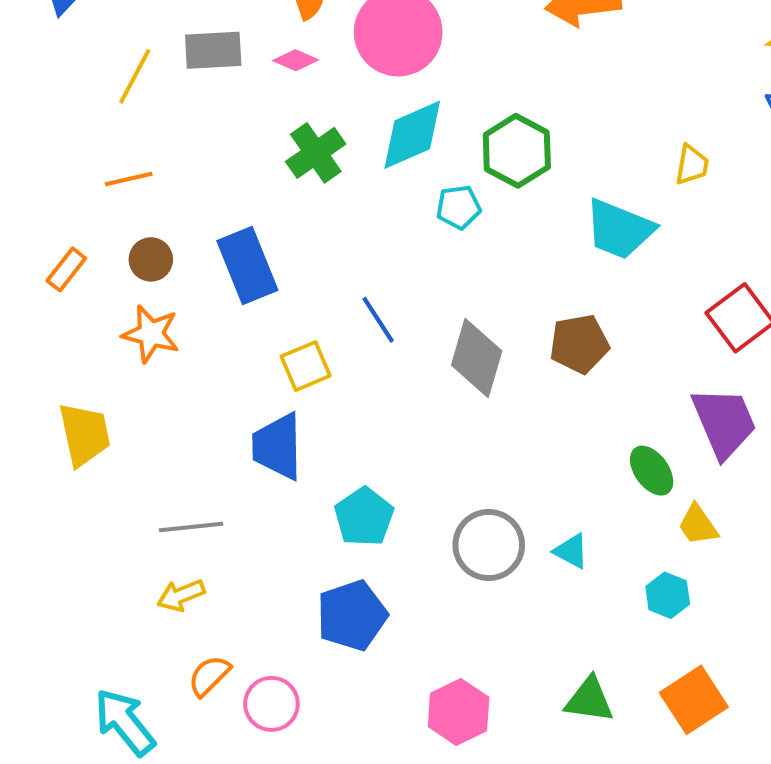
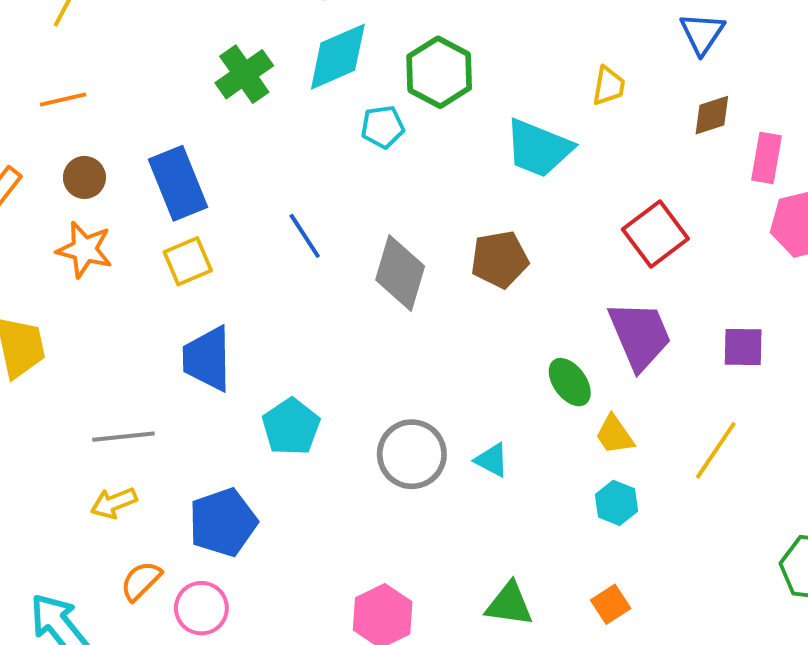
yellow square: (306, 366) -> (188, 261), moved
cyan hexagon: (668, 595) -> (616, 503), moved
blue pentagon: (352, 615) -> (223, 522), moved
orange square: (694, 700) -> (611, 604), size x0.6

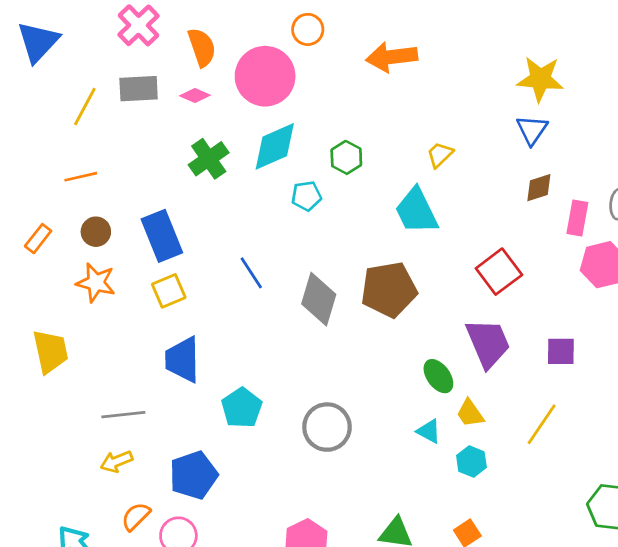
green hexagon: (439, 72) -> (346, 157), size x0.7
yellow trapezoid: (609, 86) -> (440, 155), moved, turned -144
cyan trapezoid: (539, 148) -> (416, 211), turned 42
brown pentagon: (500, 259) -> (389, 289), size x1.4
cyan triangle: (492, 460) -> (429, 431), moved

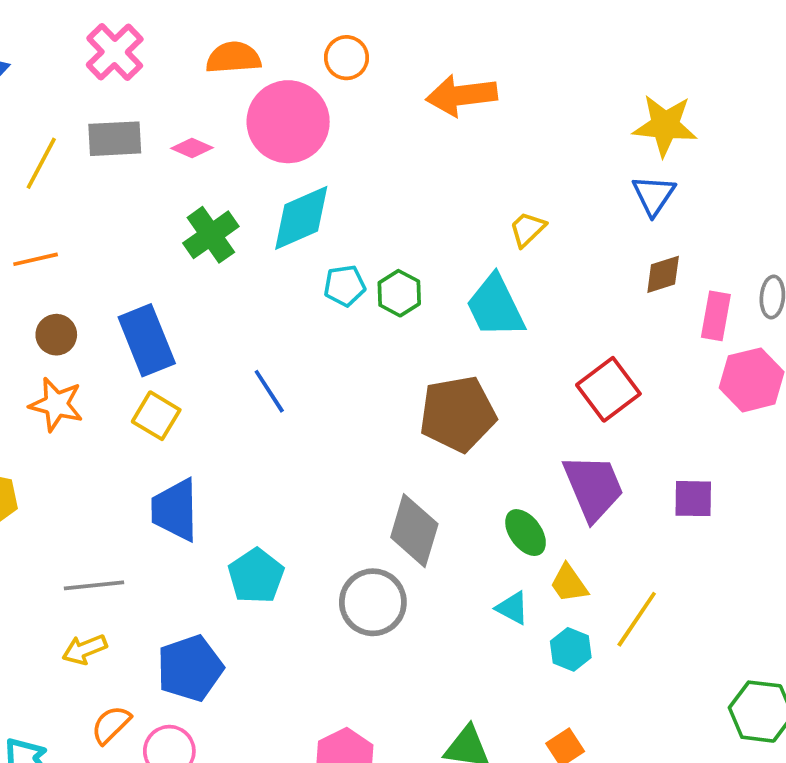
orange semicircle: (202, 47) -> (233, 58), moved, turned -75
green hexagon: (346, 157) -> (399, 293), moved
yellow square: (169, 291) -> (156, 416), turned -36
gray diamond: (319, 299) -> (414, 531), moved
yellow line: (542, 424) -> (637, 619), moved

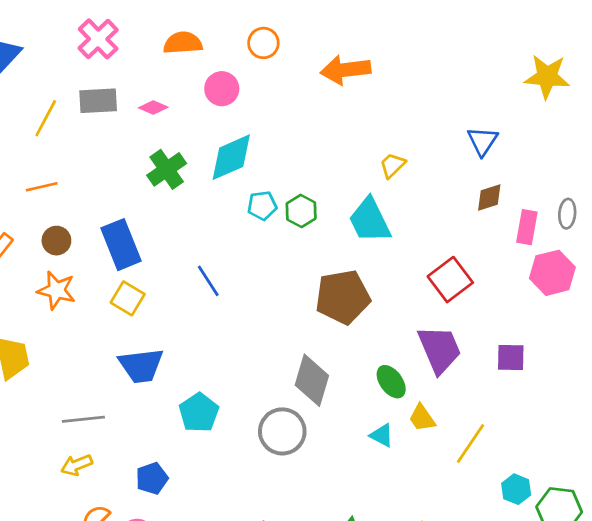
pink circle: (288, 122) -> (222, 89), size x0.6
yellow star: (665, 125) -> (547, 77), moved
blue trapezoid: (175, 510) -> (141, 366), turned -96
cyan hexagon: (571, 649) -> (516, 489), moved
blue pentagon: (190, 668) -> (152, 478), size x0.7

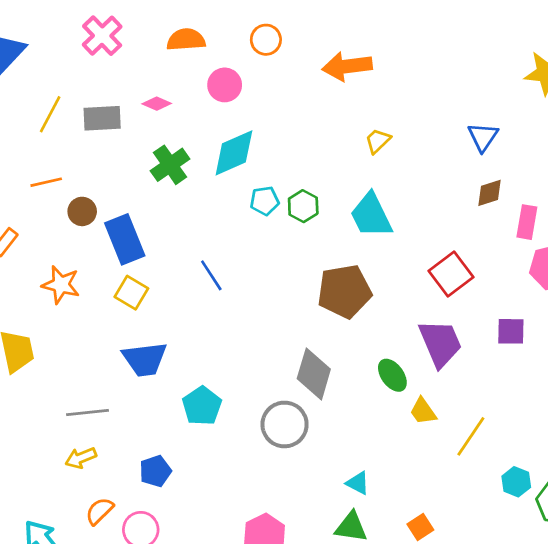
gray rectangle: (98, 101) -> (102, 118), moved
yellow trapezoid: (392, 165) -> (378, 141), moved
brown circle: (56, 241) -> (82, 211), moved
purple square: (511, 357) -> (511, 331), moved
cyan triangle: (382, 435) -> (358, 483), moved

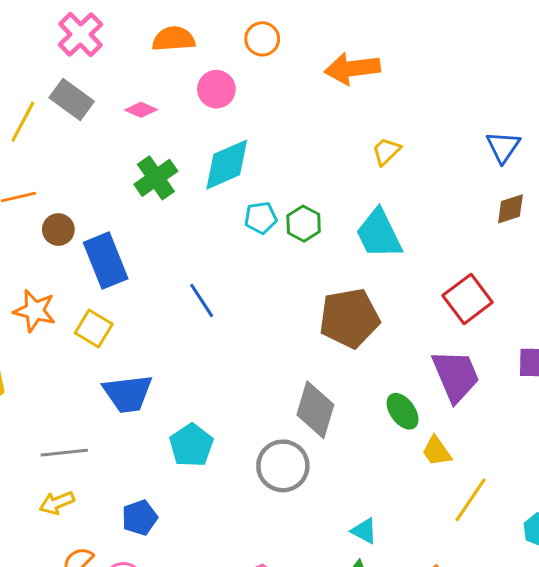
gray rectangle: (102, 118) -> (72, 100), moved, turned 39
yellow square: (131, 293) -> (94, 329), moved
yellow line: (471, 436) -> (471, 500), moved

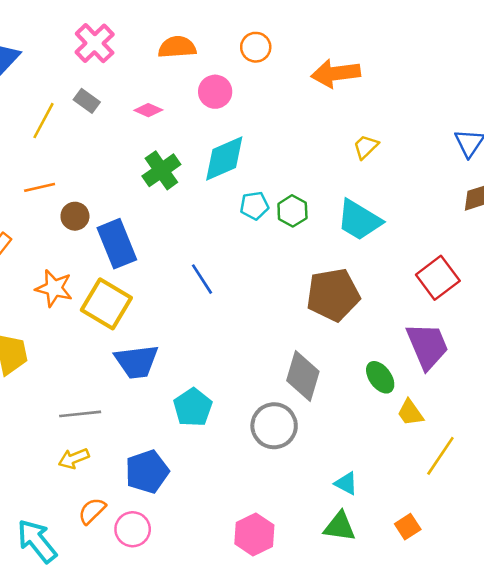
gray rectangle: (72, 100) -> (87, 101), size x0.7
cyan trapezoid: (379, 234) -> (359, 220), turned -33
yellow square: (94, 329) -> (106, 304), size x1.5
blue pentagon: (140, 518) -> (147, 472), size x1.4

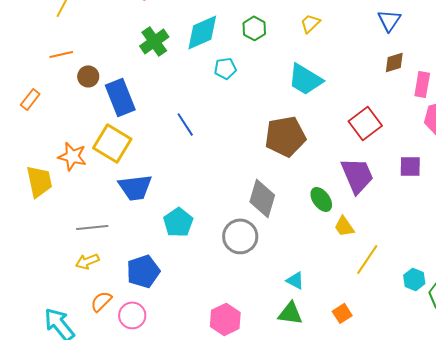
green hexagon: (292, 211) -> (254, 28), moved
orange star: (54, 288) -> (72, 156), moved

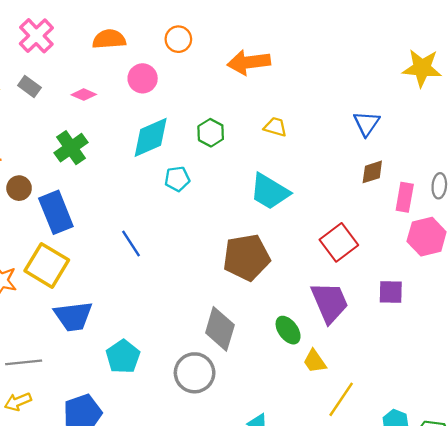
yellow trapezoid: (310, 23) -> (275, 127), turned 60
green cross: (154, 41) -> (71, 148), moved

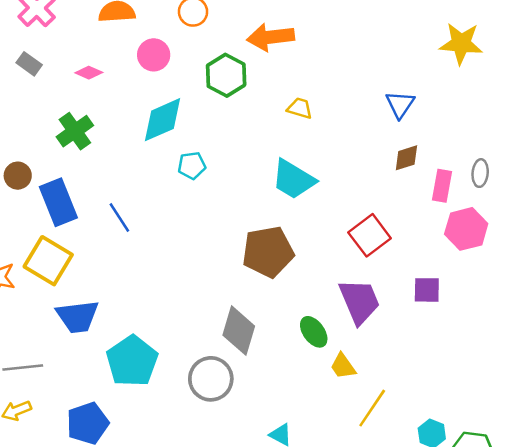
green hexagon: (211, 133) -> (226, 75), moved, size x1.4
blue line: (131, 244) -> (119, 218), moved
cyan pentagon: (123, 357) -> (132, 361), size x1.4

